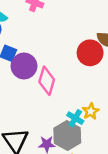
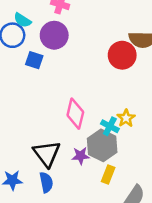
purple circle: (24, 66) -> (54, 35), moved
pink diamond: (47, 81) -> (75, 114), moved

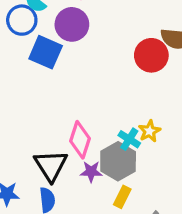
blue square: (34, 60) -> (46, 52), size x1.5
pink diamond: (75, 114) -> (80, 140), moved

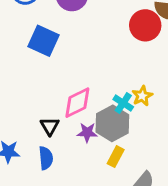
blue square: (46, 52) -> (43, 41), moved
pink diamond: (80, 140) -> (77, 103), turned 44
black triangle: (51, 166) -> (50, 126), size x0.6

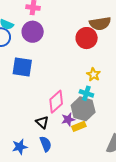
yellow star: (142, 96) -> (93, 74), moved
yellow rectangle: (116, 157) -> (79, 126), moved, turned 56

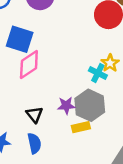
cyan cross: (86, 93) -> (98, 73), moved
pink diamond: (56, 102) -> (29, 65), moved
purple star: (68, 119) -> (66, 106), moved

